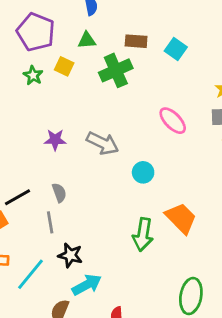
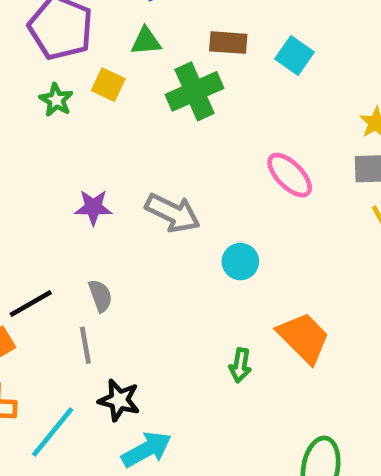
green arrow: (143, 235) -> (240, 365), size x0.6

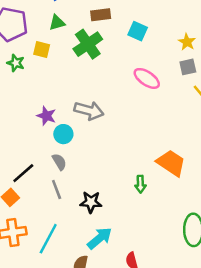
cyan square: (295, 56) -> (138, 31), moved
purple star: (93, 207) -> (46, 116), turned 30
cyan circle: (240, 262) -> (63, 134), moved
black star: (119, 400) -> (91, 202), moved

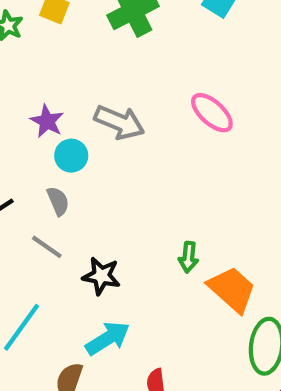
pink ellipse: (147, 78) -> (212, 113), moved
orange trapezoid: (171, 163) -> (232, 289), moved
gray line: (57, 189) -> (47, 247), turned -42

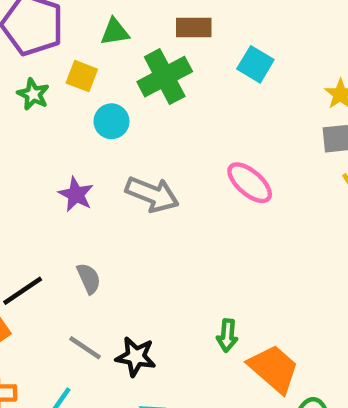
cyan circle: (71, 156) -> (111, 121), moved
gray line: (47, 247) -> (85, 348), moved

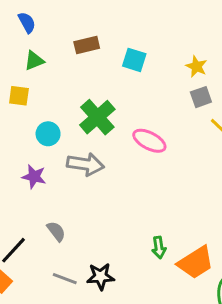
green cross: (165, 77) -> (97, 117), moved
cyan circle: (111, 121) -> (48, 134), moved
orange trapezoid: (274, 369) -> (196, 262), turned 120

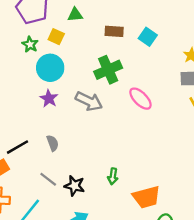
brown rectangle: (87, 45) -> (114, 31), moved
cyan circle: (48, 134) -> (50, 68), moved, size x1.5
green arrow: (159, 247) -> (113, 176), moved

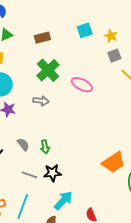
cyan square: (148, 37) -> (85, 30), moved, turned -35
gray arrow: (89, 101) -> (41, 101), size x0.7
green arrow: (113, 176) -> (45, 147), moved

